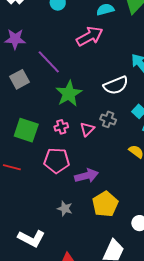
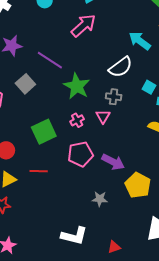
gray cross: (108, 119) -> (114, 97), moved
green square: (26, 130) -> (44, 132), turned -30
purple arrow: (87, 176) -> (113, 162), turned 55

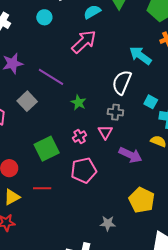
white semicircle: (121, 67) -> (122, 82), turned 150
green star: (77, 86) -> (78, 102), size x0.6
purple arrow: (113, 162) -> (131, 155), moved
gray star: (100, 199) -> (108, 223), moved

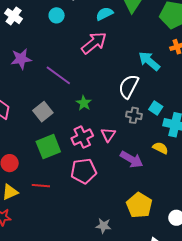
gray square: (27, 101) -> (43, 112), moved
gray cross: (115, 112) -> (134, 115), moved
pink cross: (80, 137) -> (82, 137), size x1.5

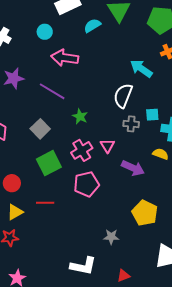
pink arrow: (94, 43) -> (65, 58), moved, turned -128
cyan square: (156, 108) -> (152, 115), turned -32

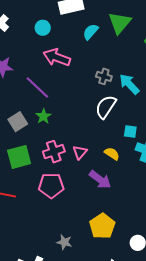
cyan semicircle: (92, 26) -> (91, 32), turned -30
green star: (80, 116) -> (43, 116), moved
gray cross: (131, 124) -> (104, 76), moved
yellow semicircle: (161, 154) -> (112, 154), moved

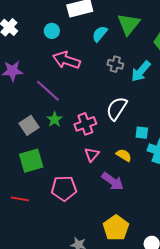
gray cross: (104, 76) -> (115, 64), moved
cyan arrow: (129, 84) -> (141, 71), moved, turned -95
pink cross: (54, 152) -> (85, 124), moved

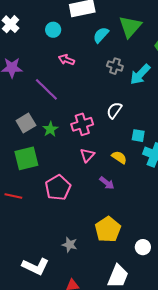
pink arrow: (66, 60) -> (66, 60), size x0.6
white semicircle: (117, 108) -> (114, 110), size x0.7
green star: (55, 119) -> (50, 129), moved
purple arrow: (113, 181) -> (107, 183), size x0.7
pink pentagon: (64, 188) -> (58, 188), turned -30

